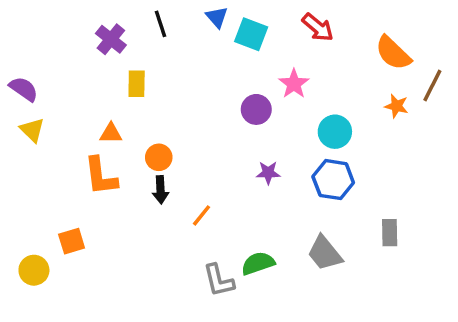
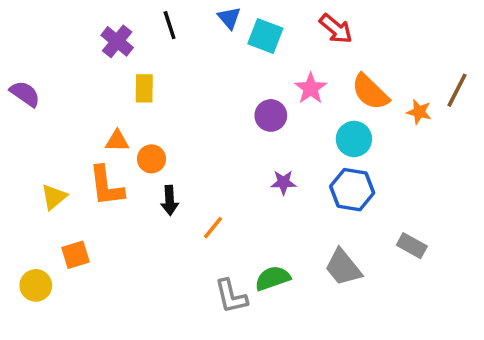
orange semicircle: (393, 53) -> (370, 92), moved
yellow triangle: (32, 130) -> (54, 197), moved, turned 36
orange circle: (159, 157) -> (151, 159), moved
gray rectangle: (390, 233) -> (412, 246), turned -60

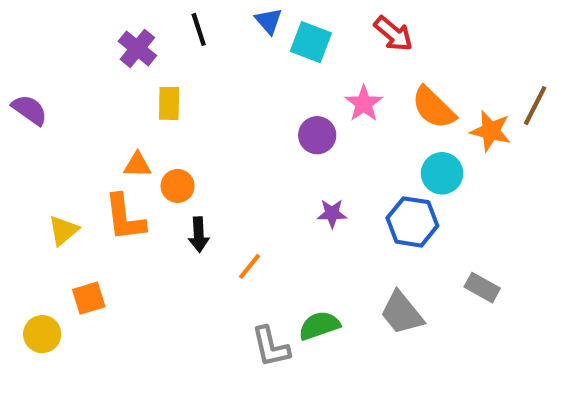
orange star: (419, 112) -> (491, 131), size x1.4
cyan circle: (354, 139) -> (442, 173), moved

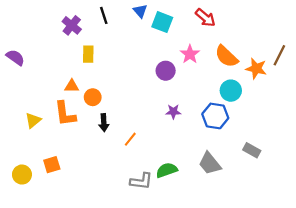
orange square: (89, 298) -> (52, 165), moved
gray L-shape: (271, 347) -> (141, 181), turned -70

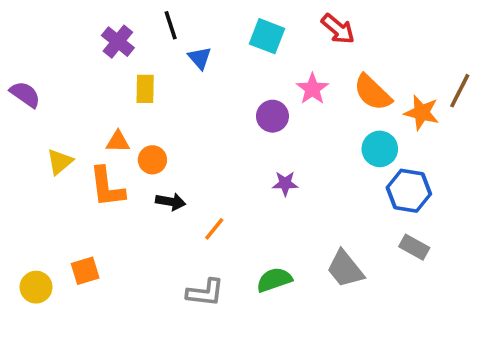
blue triangle: (140, 11) -> (200, 58), moved
blue hexagon: (215, 116) -> (409, 191), moved
yellow triangle: (33, 120) -> (60, 162), moved
black arrow: (104, 123) -> (171, 202), turned -77
gray L-shape: (141, 181) -> (205, 293), moved

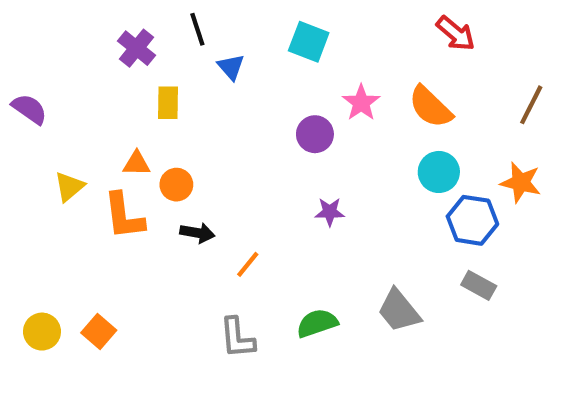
red arrow: (338, 29) -> (456, 33), moved
orange star: (422, 113) -> (521, 182), moved
orange square: (85, 271) -> (99, 332), moved, turned -32
gray L-shape: (205, 293) -> (237, 338), turned 78

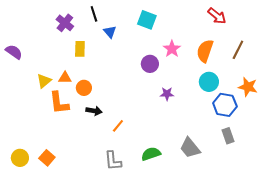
brown line: (531, 105) -> (238, 50), moved
orange semicircle: (430, 107) -> (205, 51), turned 65
yellow triangle: (69, 187) -> (44, 81), moved
purple star: (330, 212) -> (167, 94), moved
gray rectangle: (479, 285) -> (228, 136), turned 42

